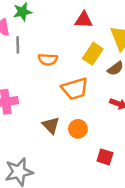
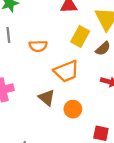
brown triangle: (51, 125) -> (47, 98), moved

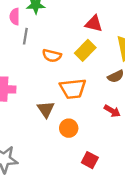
yellow rectangle: (80, 37) -> (85, 50), moved

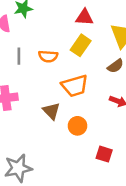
gray line: (25, 36) -> (19, 56), moved

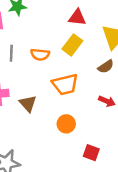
brown triangle: (51, 111) -> (28, 103), moved

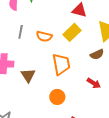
orange trapezoid: (65, 84) -> (61, 64), turned -95

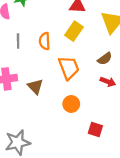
orange semicircle: (44, 36) -> (45, 41), turned 84
brown semicircle: (97, 54) -> (105, 59), moved

